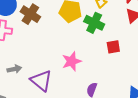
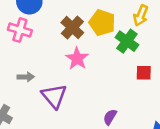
brown cross: (30, 14) -> (72, 28), moved
pink star: (72, 61) -> (77, 59), moved, turned -30

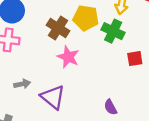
purple semicircle: (110, 117) -> (110, 107), turned -49

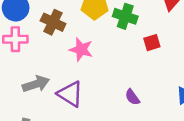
brown cross: (58, 28) -> (53, 22), moved
gray arrow: (22, 84) -> (36, 84), size x1.5

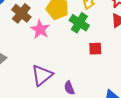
pink star: (81, 49) -> (40, 29), moved
purple triangle: (70, 94) -> (42, 75), moved, turned 35

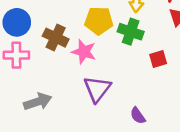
purple triangle: (42, 75) -> (97, 89), moved

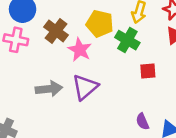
gray arrow: (38, 102) -> (49, 89), moved
purple semicircle: (138, 116) -> (142, 121), moved

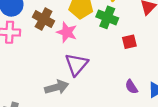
gray arrow: (49, 89) -> (57, 87), moved

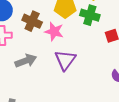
gray arrow: (57, 87) -> (26, 61), moved

